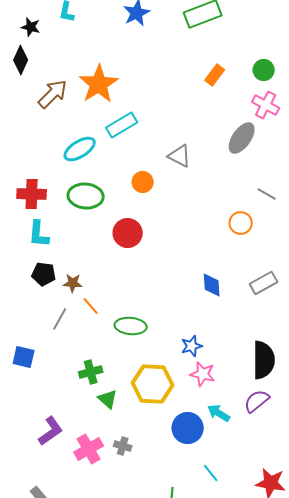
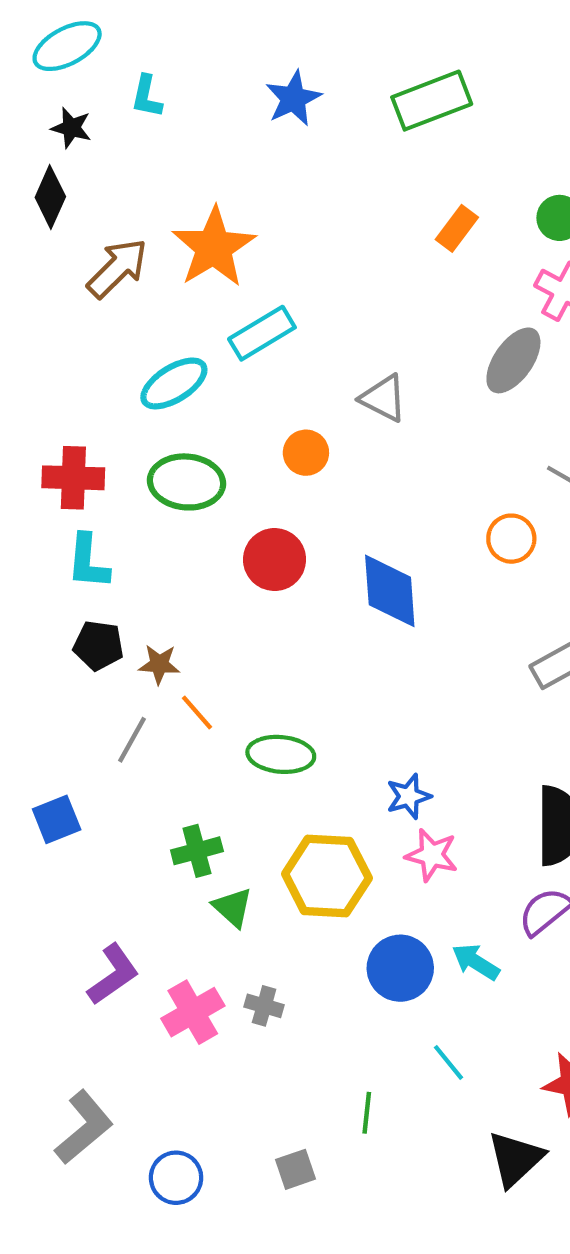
blue diamond: (212, 285) -> (390, 591), moved, size x1.5
blue square: (24, 357) -> (57, 819), turned -35
cyan arrow: (219, 413) -> (476, 962), moved

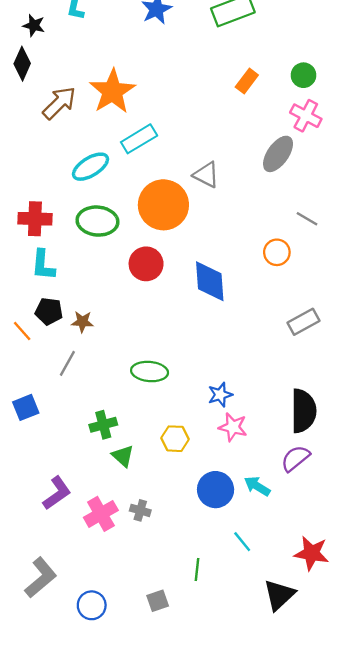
orange circle: (306, 453) -> (163, 205), size x2.0
orange line: (197, 713) -> (22, 331), moved
yellow hexagon: (327, 876) -> (175, 439), size x0.6

